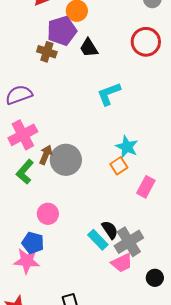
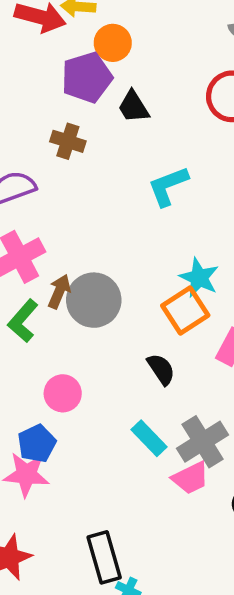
brown cross: (47, 52) -> (68, 141), moved
orange square: (119, 166) -> (185, 310), size x1.5
black semicircle: (110, 230) -> (161, 369), moved
blue pentagon: (33, 243) -> (37, 443), turned 30

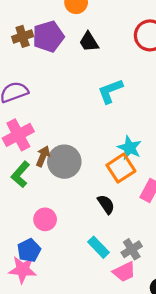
purple pentagon: (87, 77) -> (48, 36), moved
brown cross: (68, 141) -> (23, 36), moved, turned -36
gray cross: (203, 442) -> (132, 249), size x0.7

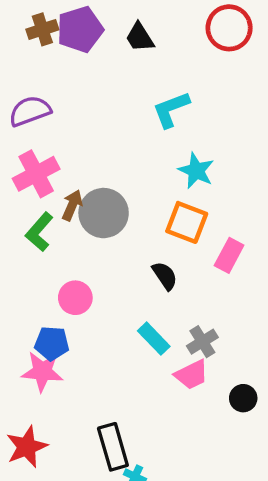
cyan star: (130, 148) -> (196, 171), moved
orange square: (121, 168) -> (187, 222), turned -36
blue pentagon: (29, 250) -> (52, 343), turned 30

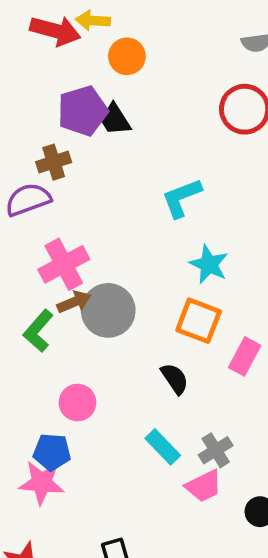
brown cross: (42, 29) -> (54, 162), moved
black trapezoid: (140, 37) -> (115, 119), moved
pink cross: (36, 174) -> (64, 264), moved
brown arrow: (72, 205) -> (74, 302), turned 44

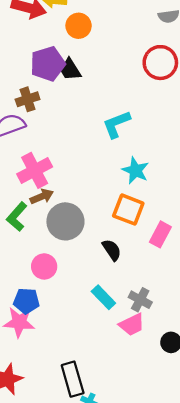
gray circle: (108, 310) -> (65, 221), moved
gray cross: (216, 450) -> (140, 300), turned -30

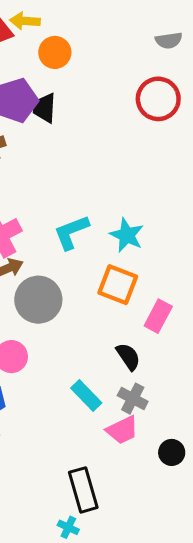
black trapezoid: (70, 70) -> (44, 108), turned 35
cyan L-shape: (116, 124) -> (71, 232), moved
black semicircle: (112, 250) -> (128, 357), moved
black rectangle: (73, 379) -> (83, 490), moved

